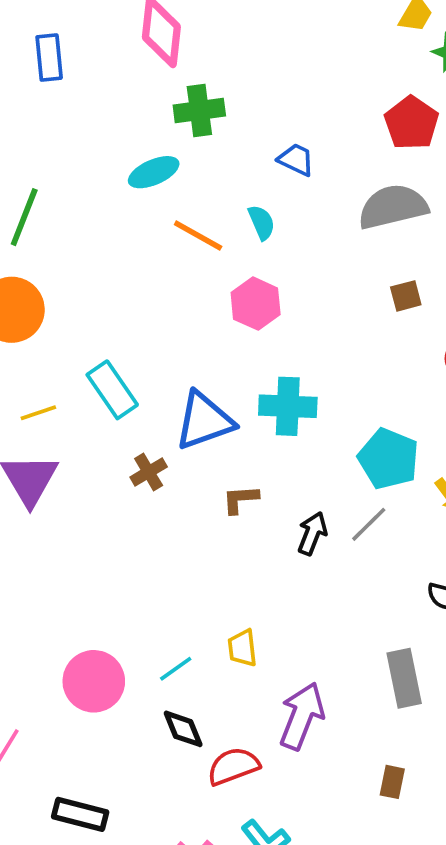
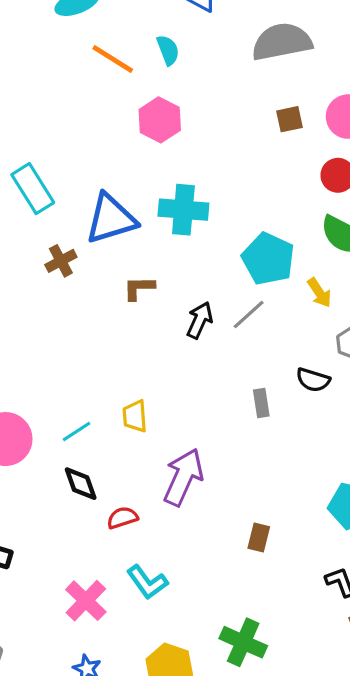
gray rectangle: (404, 678) -> (261, 403), moved, size x0.6
red semicircle: (233, 766) -> (122, 518), size x0.7

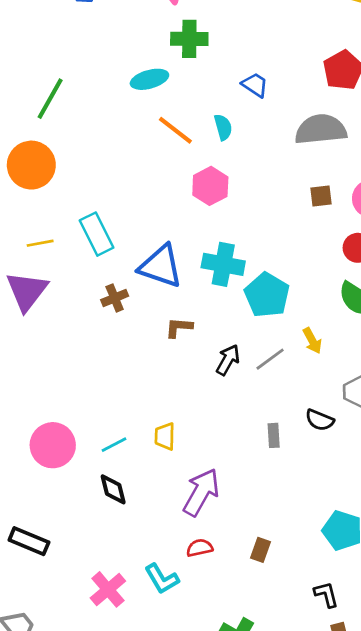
blue triangle: (111, 219) -> (161, 266), turned 30
cyan pentagon: (268, 259) -> (267, 295), moved
yellow arrow: (319, 293) -> (312, 341), moved
red semicircle: (122, 518) -> (200, 548), moved

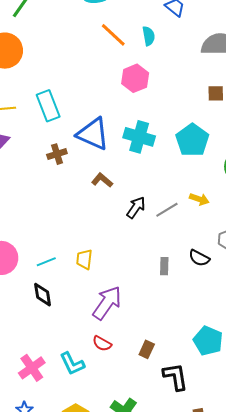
cyan pentagon: (267, 295) -> (192, 140), moved
brown L-shape: (179, 327) -> (102, 180), turned 30
yellow arrow: (312, 341) -> (199, 199), turned -48
red semicircle: (200, 548) -> (102, 344), turned -144
black L-shape: (326, 594) -> (175, 377), moved, size x1.4

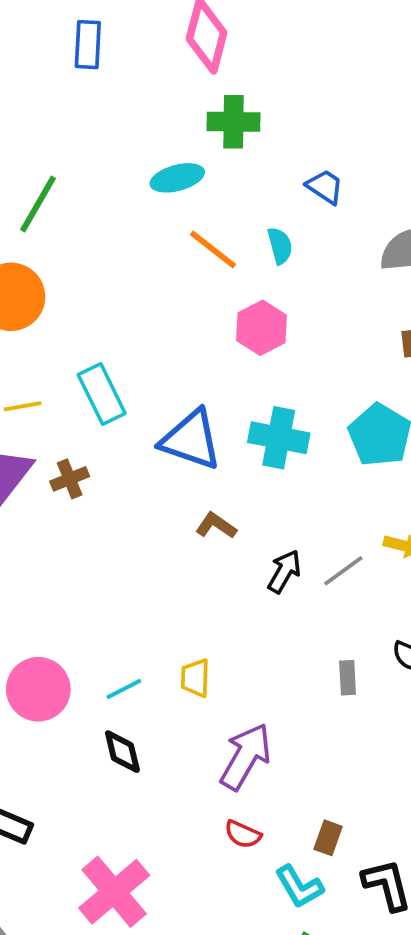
brown cross: (57, 154) -> (70, 479), moved
cyan L-shape: (72, 364) -> (299, 887), moved
pink cross: (32, 368) -> (114, 892), size x1.4

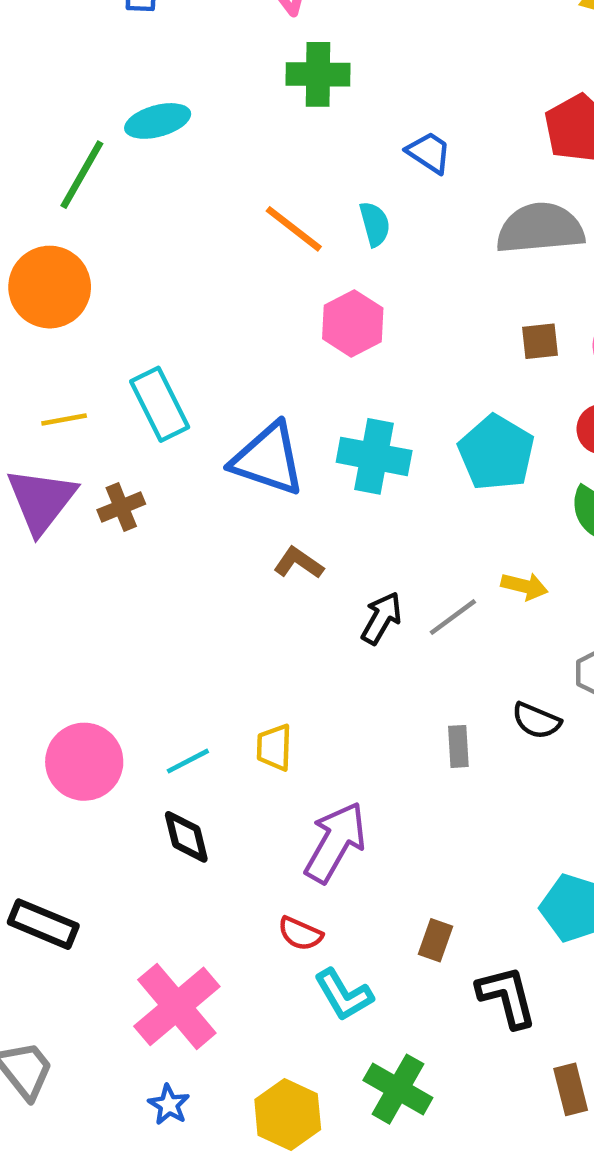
cyan ellipse: (177, 178) -> (158, 121), moved
red semicircle: (243, 834) -> (300, 934), moved
cyan L-shape: (299, 887) -> (344, 995), moved

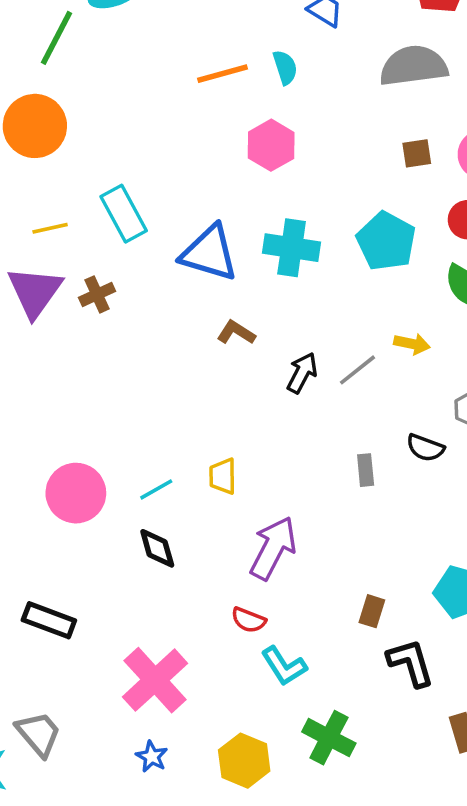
orange line: (294, 229) -> (222, 74), turned -51
brown rectangle: (436, 940) -> (372, 611), moved

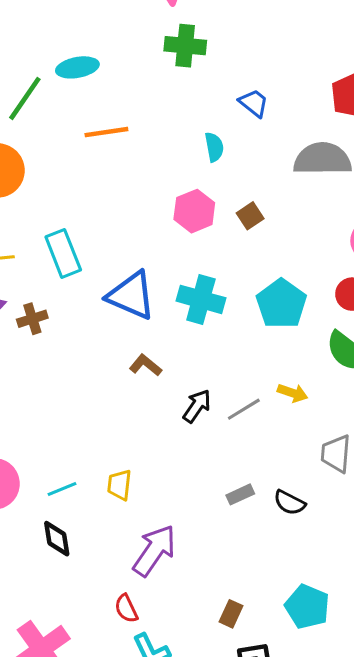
orange line: (222, 74) -> (106, 132), moved
brown square: (417, 153) -> (250, 216), moved, turned -32
black semicircle: (425, 448) -> (289, 503), moved
gray rectangle: (366, 470) -> (240, 494), turned 64
red semicircle: (249, 620) -> (126, 609), turned 36

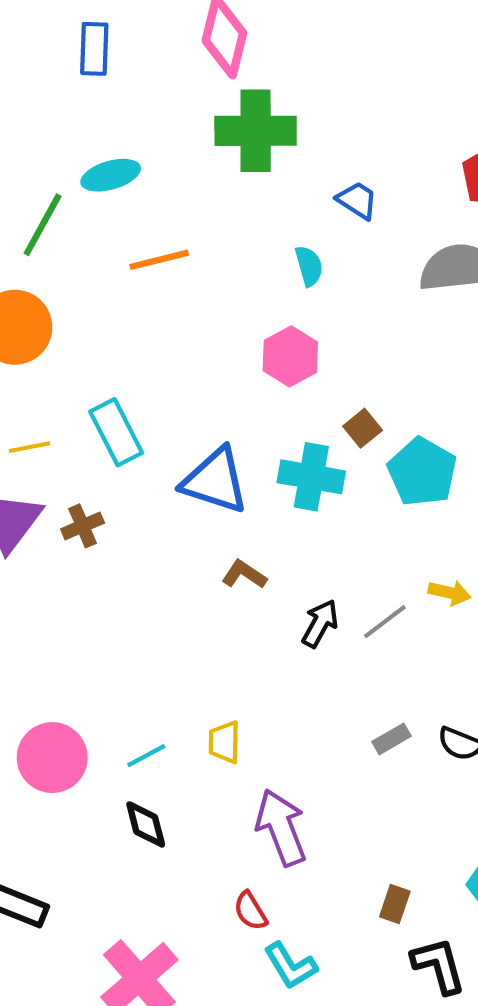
green cross: (185, 46) -> (256, 131), size x1.4
brown square: (250, 216) -> (363, 428), moved
purple arrow: (154, 550) -> (281, 827), turned -50

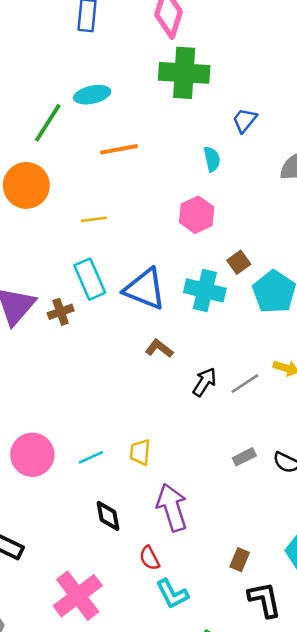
blue trapezoid: (357, 200) -> (245, 120), turned -88
cyan rectangle: (116, 432) -> (90, 279), moved
yellow line: (30, 447) -> (94, 219), moved
black diamond: (146, 824) -> (108, 516), moved

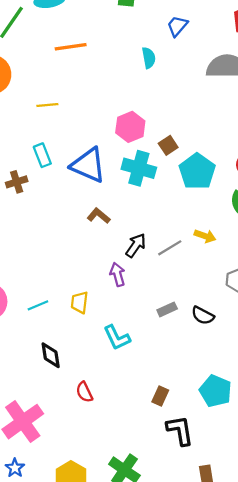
pink hexagon: (197, 215) -> (130, 127), moved
cyan rectangle: (90, 279) -> (42, 155), size x0.7
purple arrow: (172, 507) -> (118, 274), moved, size x0.6
cyan L-shape: (172, 594) -> (117, 338), moved

